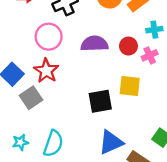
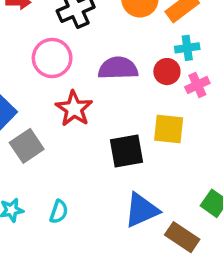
cyan cross: (154, 30) -> (187, 48), moved
red star: (46, 71) -> (74, 109), moved
cyan semicircle: (53, 144) -> (59, 212), size x0.6

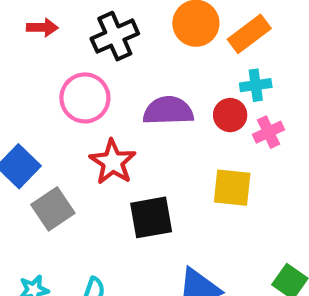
black square: (126, 151) -> (151, 217), moved

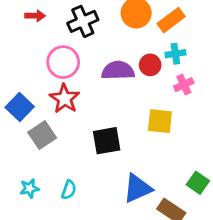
red circle: (230, 115) -> (150, 65), moved
red star: (113, 162) -> (65, 99), moved

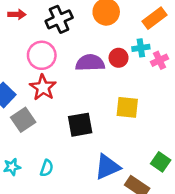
orange rectangle: (171, 20) -> (154, 18), moved
pink cross: (184, 85) -> (159, 60), moved

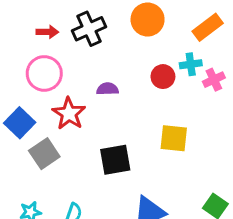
red arrow: (17, 14) -> (47, 32), moved
pink circle: (42, 55) -> (44, 73), moved
purple semicircle: (90, 63) -> (107, 89), moved, size x0.6

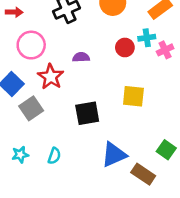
red arrow: (47, 32) -> (14, 12), moved

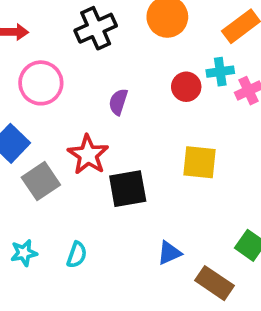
purple semicircle: (81, 57) -> (118, 102), turned -70
red star: (51, 77) -> (88, 155), moved
blue triangle: (114, 155) -> (169, 253), size x0.6

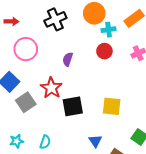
cyan cross: (220, 72) -> (109, 30), moved
yellow square: (199, 162) -> (112, 106), moved
blue triangle: (169, 253) -> (95, 141), turned -40

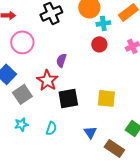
purple semicircle: (68, 59) -> (61, 60), moved
cyan star: (17, 141) -> (21, 124), moved
cyan semicircle: (45, 142) -> (51, 128), moved

